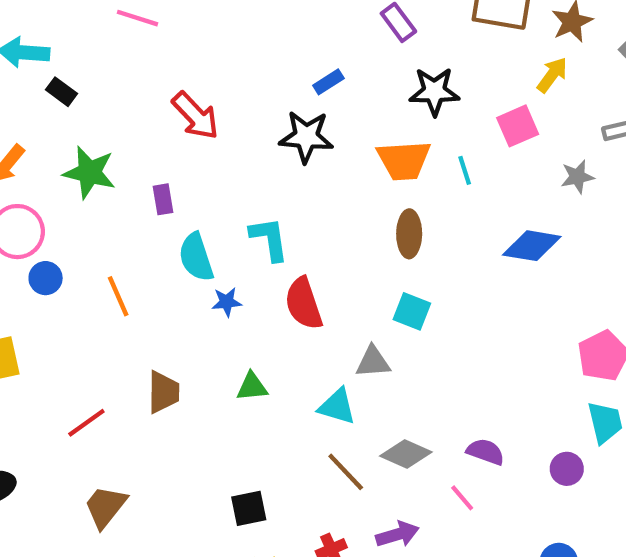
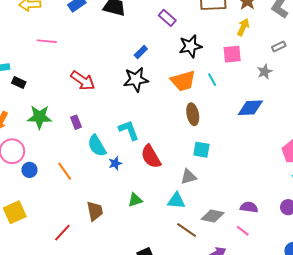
pink square: (518, 126) -> (232, 54), turned 30

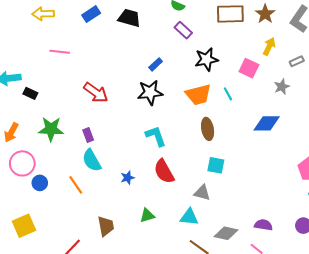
yellow arrow: (243, 27) -> (269, 46), moved
pink square: (232, 54) -> (249, 68), turned 30
cyan L-shape: (129, 130) -> (156, 136), moved
cyan semicircle: (97, 146) -> (92, 160), moved
gray triangle: (188, 177) -> (202, 193), turned 30

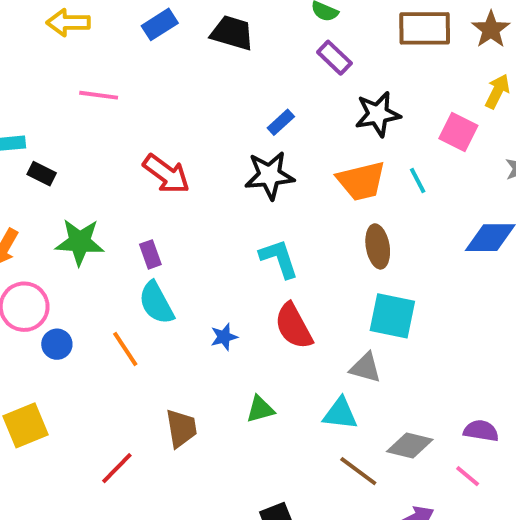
cyan square: (216, 165) -> (392, 316), size x1.4

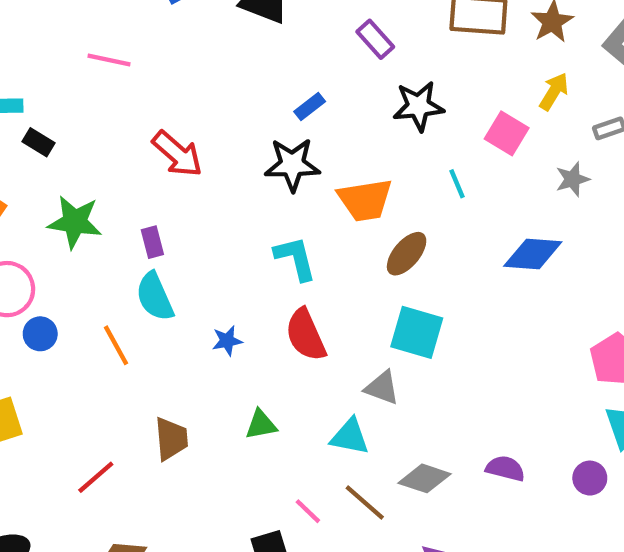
orange trapezoid: (361, 181) -> (365, 200), moved
brown ellipse: (378, 246) -> (407, 254), turned 45
pink line: (468, 476) -> (308, 511), moved

